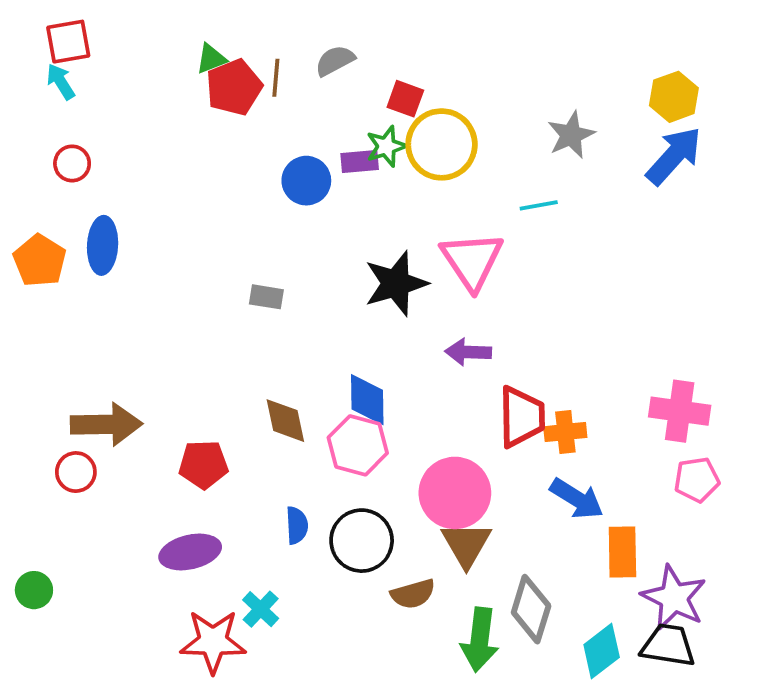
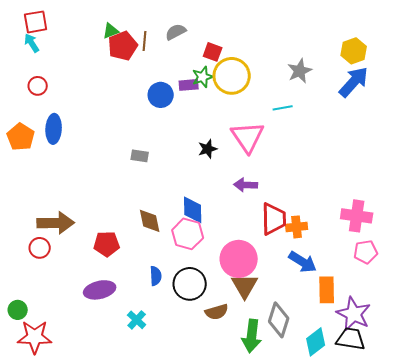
black star: (396, 283) -> (208, 149), size x0.6
red star: (213, 642) -> (35, 337), moved

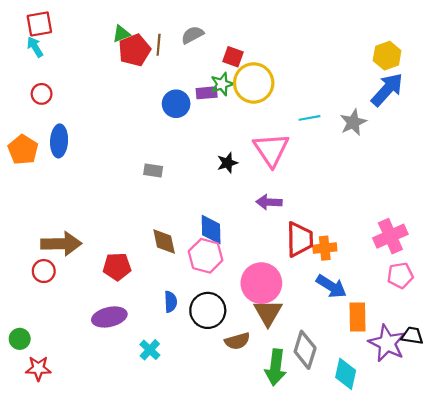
gray star: (300, 71) -> (353, 122), moved
pink cross: (357, 216) -> (390, 236), turned -32
red star: (35, 337) -> (38, 368), size x0.7
black trapezoid: (351, 339) -> (412, 336), moved, size x0.7
cyan diamond: (316, 342) -> (346, 374), turned -40

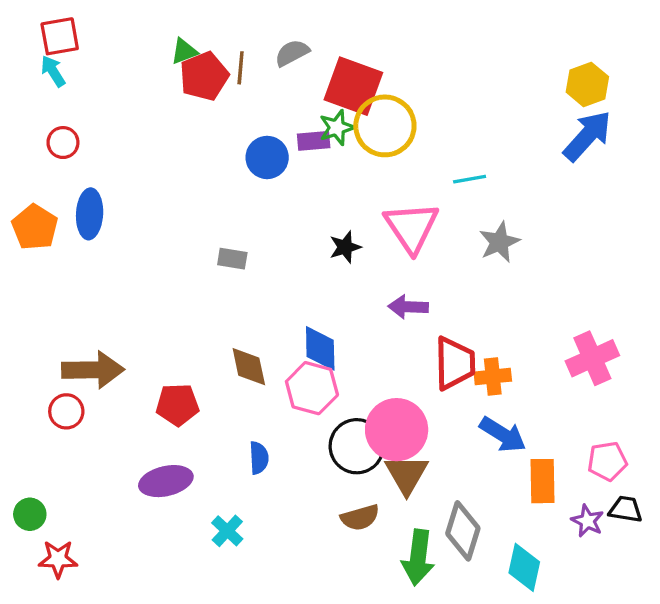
red square: (233, 57) -> (353, 86), size x1.8
gray star: (353, 122) -> (499, 242), moved
pink pentagon: (400, 275) -> (607, 461), moved
black circle: (208, 310) -> (357, 446), moved
purple star: (387, 343) -> (587, 521), size x0.6

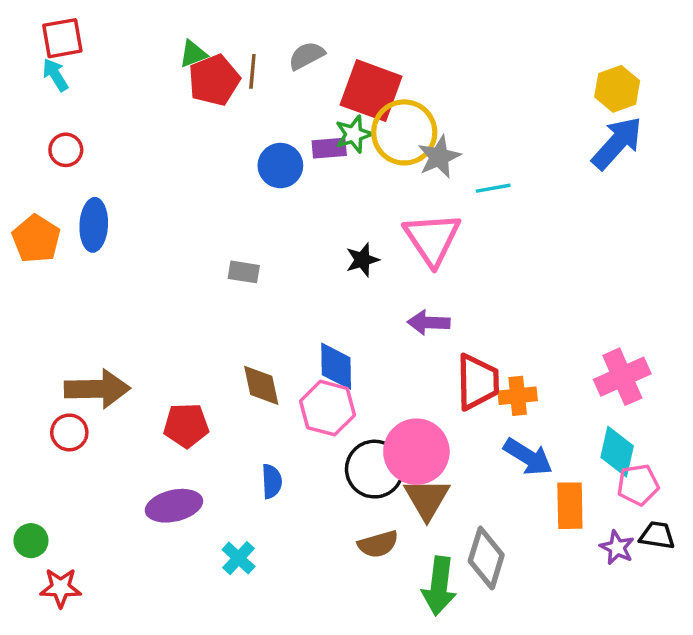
gray star: (499, 242) -> (439, 157), moved
cyan diamond: (524, 567) -> (617, 452), moved

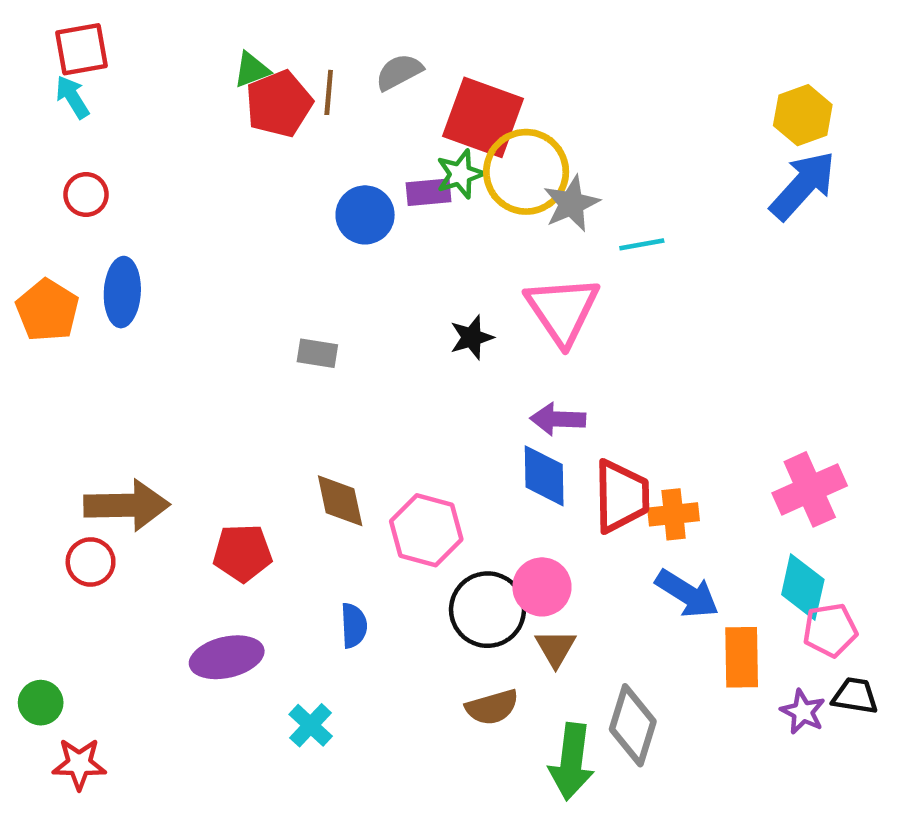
blue diamond: (336, 366) -> (544, 476), moved
pink circle: (416, 452) -> (542, 587), size x0.7
brown triangle: (427, 499) -> (556, 648), size x0.7

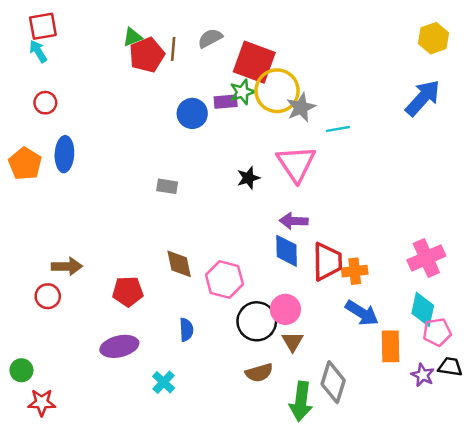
yellow hexagon: (803, 115) -> (434, 38), moved
brown arrow: (127, 505) -> (67, 266), size x0.7

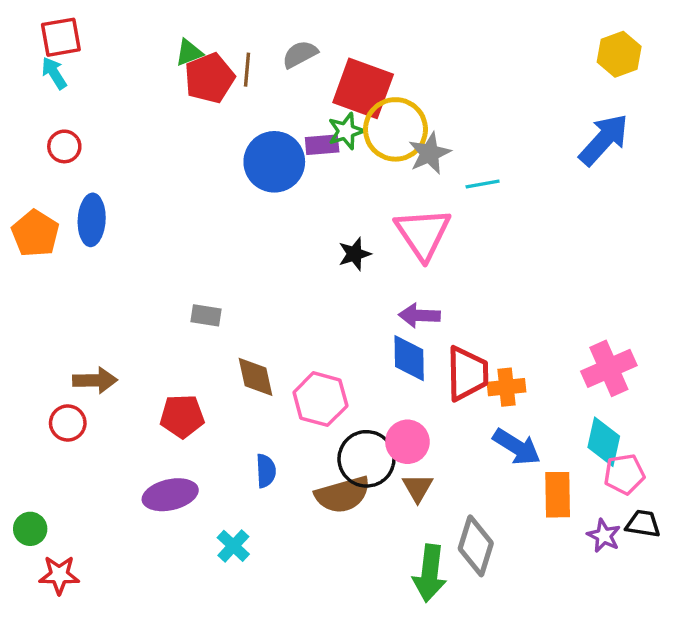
blue circle: (192, 113) -> (274, 162), size x1.4
gray rectangle: (167, 186) -> (206, 315), moved
brown semicircle: (259, 373) -> (343, 495), moved, size x1.4

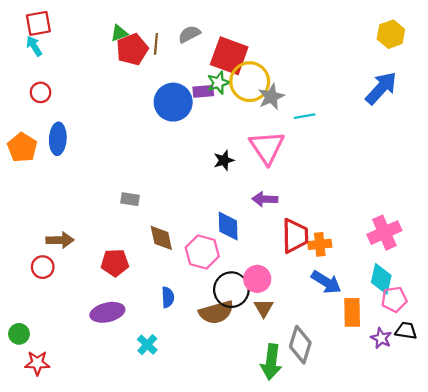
blue diamond: (409, 358) -> (228, 226), moved

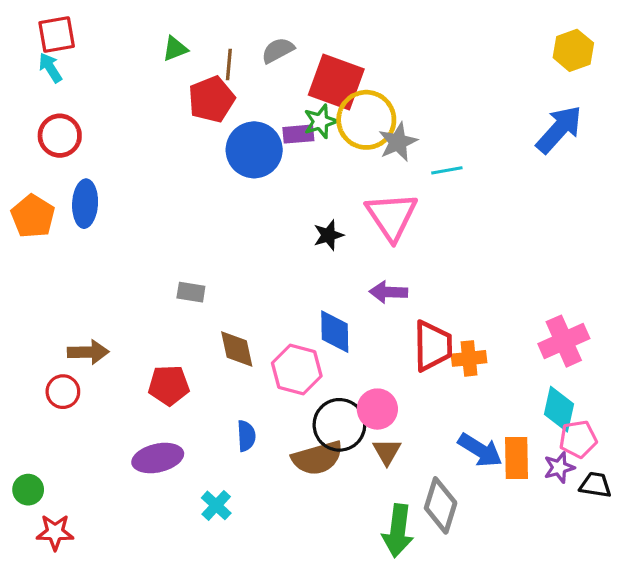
red pentagon: (132, 49) -> (211, 99), moved
red circle: (41, 92) -> (60, 136), size x1.4
blue arrow: (326, 282) -> (480, 450), moved
purple star: (381, 338) -> (559, 467), moved, turned 30

